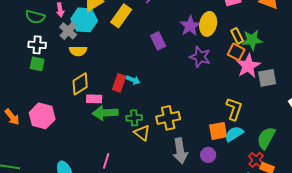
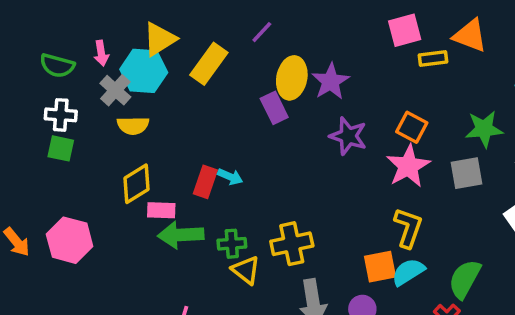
yellow ellipse: (208, 24) -> (292, 78), moved
yellow rectangle: (237, 36) -> (433, 58), moved, turned -70
green star: (252, 40) -> (484, 129), moved
pink star: (248, 66) -> (408, 166), moved

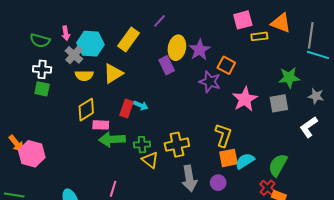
yellow triangle: (160, 39) -> (113, 73), moved
orange square: (412, 127) -> (226, 65), moved
yellow L-shape: (408, 228) -> (223, 135), moved
pink hexagon: (70, 240) -> (32, 154), moved

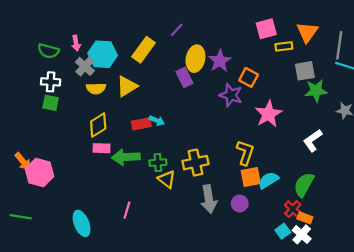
orange triangle: (281, 23) -> (307, 32), turned 45
gray square: (279, 103) -> (305, 71), moved
red rectangle: (126, 108) -> (141, 124), turned 60
pink rectangle: (101, 125) -> (101, 148), moved
white L-shape: (309, 127) -> (313, 140), moved

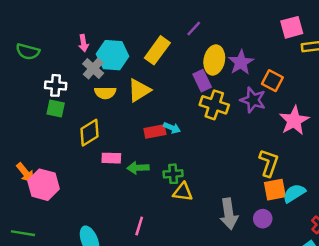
green semicircle: (48, 51) -> (28, 52), moved
yellow diamond: (98, 125) -> (90, 133), moved
green arrow: (126, 157) -> (138, 168), size x0.7
yellow cross: (195, 163) -> (214, 105), moved, turned 30
yellow triangle: (167, 179) -> (183, 192), turned -30

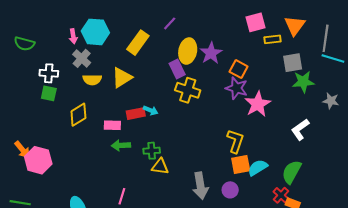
cyan hexagon: (113, 55) -> (95, 32), moved
purple star: (253, 100) -> (236, 88), moved
pink rectangle: (111, 158) -> (112, 125), moved

